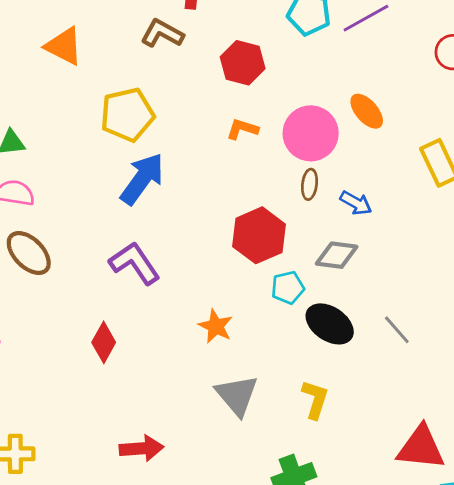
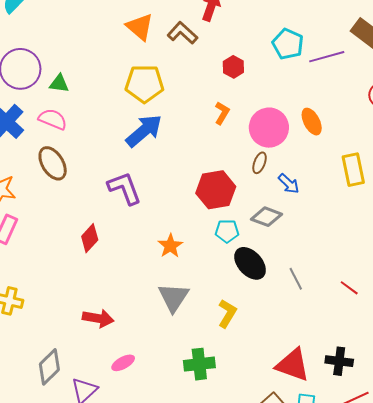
orange triangle: (64, 46) -> (140, 27), moved
red hexagon: (243, 63) -> (233, 67), size x0.7
orange L-shape: (242, 129) -> (222, 113), turned 90

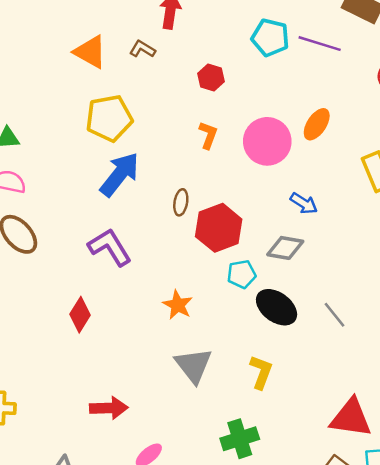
brown L-shape: (182, 33) -> (142, 49), size x0.7
purple line: (327, 57) -> (320, 44), turned 44
orange ellipse: (312, 122) -> (317, 124), turned 72
brown ellipse: (260, 163) -> (181, 202), moved

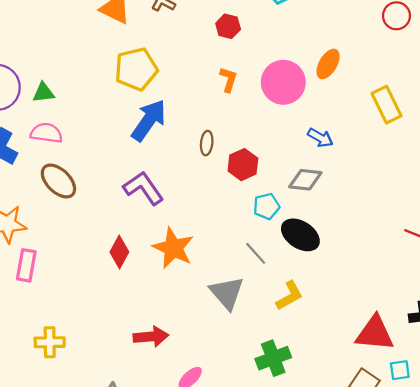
red hexagon: (219, 228) -> (243, 165), size x0.7
orange star: (178, 305) -> (173, 248), moved, size x1.5
gray line: (334, 315) -> (256, 253), moved
yellow L-shape: (261, 372) -> (290, 296), turned 44

